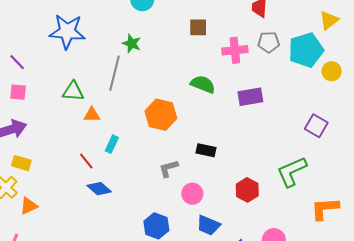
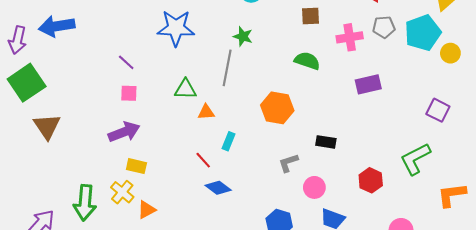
green semicircle: (203, 84) -> (307, 61), moved

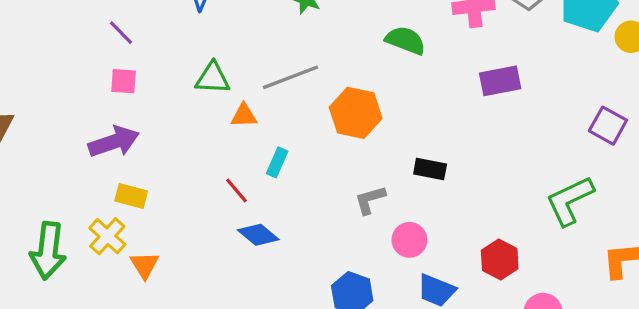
gray line: (227, 68) -> (291, 77), moved, turned 56
red hexagon: (371, 180) -> (500, 259), moved
orange triangle: (147, 210) -> (145, 265), turned -36

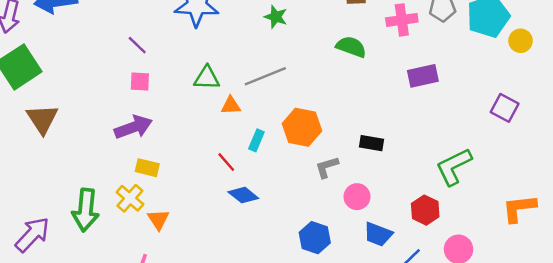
orange hexagon: (356, 113) -> (302, 127), moved
green L-shape: (570, 201) -> (454, 166), moved

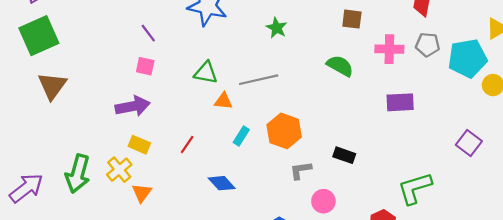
red line: (226, 162) -> (187, 145), moved, turned 66

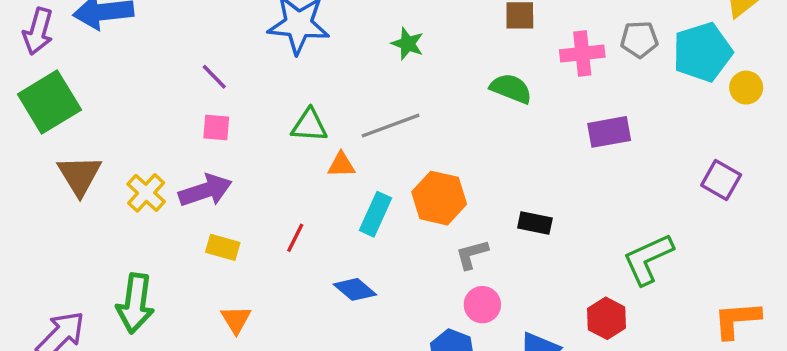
cyan rectangle: (241, 136) -> (375, 214), size x1.4
yellow cross: (119, 170) -> (146, 193), moved
pink circle: (323, 201) -> (482, 305), moved

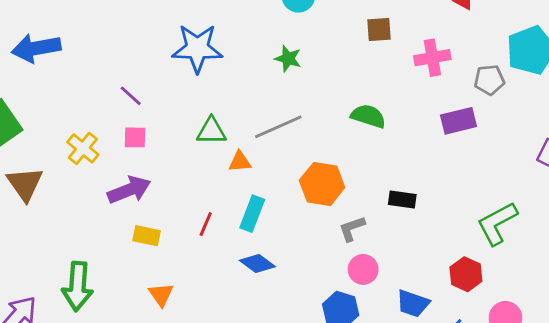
gray pentagon: (639, 39) -> (489, 80), moved
green semicircle: (511, 89) -> (368, 116), moved
yellow cross: (146, 193) -> (83, 148), moved
cyan rectangle: (375, 214) -> (252, 214), moved

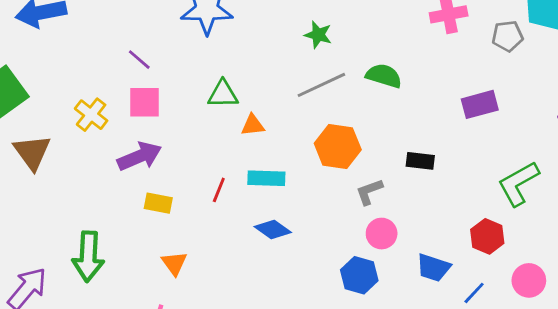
green star: (288, 59) -> (318, 35), moved
purple rectangle: (458, 121) -> (480, 104), moved
gray line: (278, 127) -> (321, 85), moved
pink square: (135, 137) -> (144, 102), size x1.4
cyan rectangle: (252, 214) -> (266, 178), turned 72

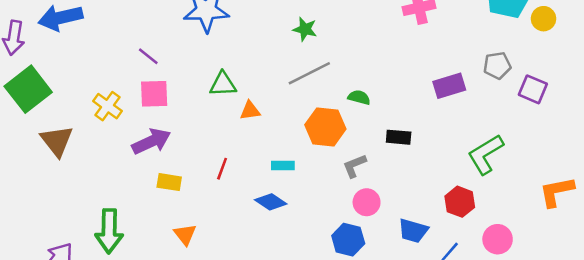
gray pentagon: (508, 36) -> (497, 66), moved
green semicircle: (384, 76) -> (359, 97), moved, size x0.7
cyan rectangle: (266, 178) -> (283, 166), moved, size x0.7

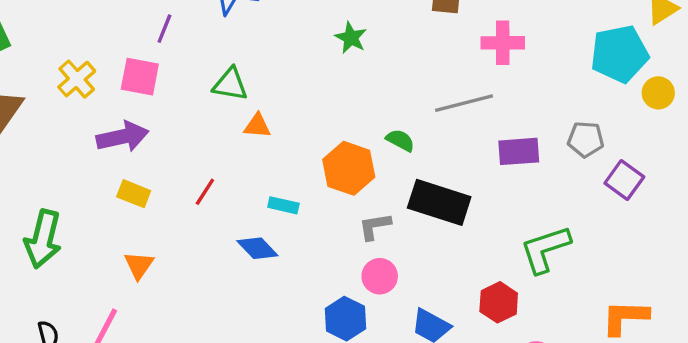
purple line: (148, 56) -> (164, 29), moved, turned 60
gray line: (309, 73) -> (464, 103), moved
black rectangle: (399, 137) -> (439, 202), size x1.8

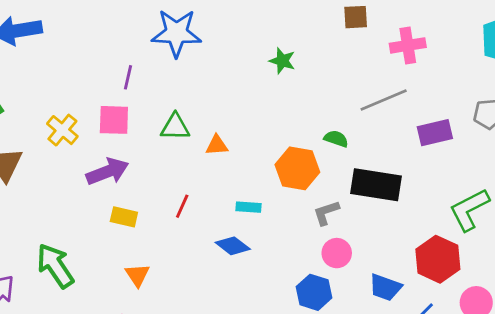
green triangle: (230, 84) -> (175, 127), moved
green arrow: (43, 239) -> (55, 266), turned 141
red hexagon: (499, 302) -> (438, 259), size x1.4

